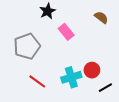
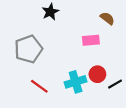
pink rectangle: (66, 32) -> (91, 40), moved, turned -56
black line: (105, 88) -> (115, 84), moved

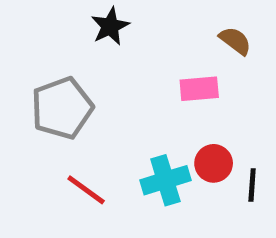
black line: (115, 84) -> (252, 185), turned -56

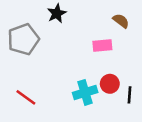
gray pentagon: (62, 108) -> (23, 39), moved
red line: (86, 190) -> (26, 97), moved

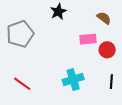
black star: (57, 13) -> (58, 12), moved
red circle: (110, 84) -> (107, 50), moved

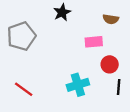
brown semicircle: (104, 18) -> (111, 19), turned 152
red circle: (107, 50) -> (110, 64), moved

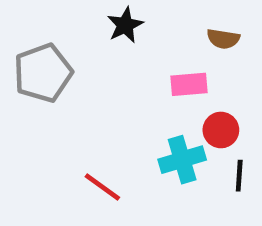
cyan cross: (78, 85) -> (182, 160), moved
red line: (24, 89) -> (102, 187), moved

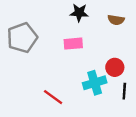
black star: (125, 25) -> (79, 13), moved, turned 30
pink rectangle: (189, 84) -> (73, 44), moved

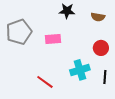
pink rectangle: (73, 44) -> (53, 39), moved
red circle: (115, 67) -> (101, 48), moved

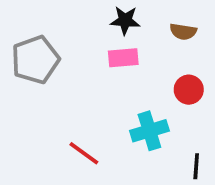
pink rectangle: (53, 39) -> (123, 58), moved
black line: (105, 77) -> (196, 166), moved

